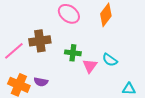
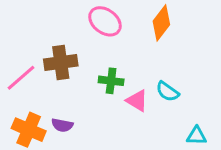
pink triangle: (90, 66) -> (137, 101), turned -35

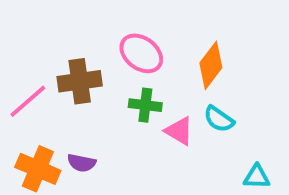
pink ellipse: (105, 21) -> (141, 53), moved
orange diamond: (161, 23) -> (211, 65), moved

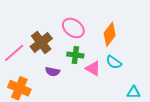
brown cross: (80, 81) -> (41, 43), turned -30
purple semicircle: (82, 163) -> (53, 72), moved

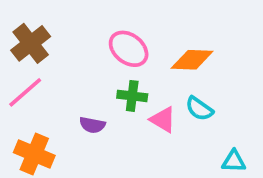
orange diamond: (110, 34) -> (192, 60), turned 55
brown cross: (41, 43) -> (31, 43), moved

